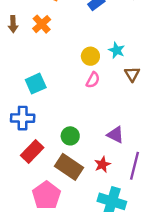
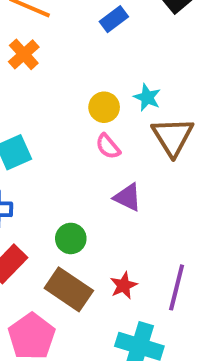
brown triangle: (132, 74) -> (173, 137), size x1.6
pink semicircle: (93, 80) -> (108, 146), turned 112
purple triangle: (115, 135) -> (128, 197), moved

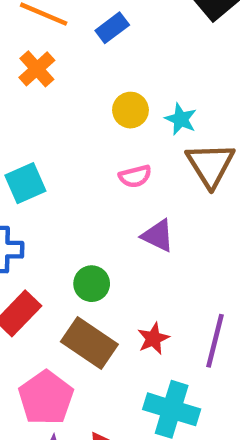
blue rectangle: (114, 19) -> (112, 28), moved
yellow circle: (104, 107) -> (130, 110), moved
pink semicircle: (108, 146) -> (135, 176), turned -64

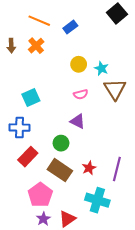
purple triangle: (158, 236) -> (78, 121), moved

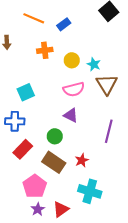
orange cross: (36, 46) -> (45, 50), moved, turned 35
pink semicircle: (81, 94) -> (74, 89), size x1.5
purple line: (117, 169) -> (109, 131), moved

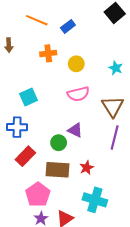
cyan star: (94, 64) -> (116, 68), moved
brown triangle: (107, 84) -> (113, 106), moved
purple triangle: (71, 115) -> (75, 130), moved
brown rectangle: (54, 162) -> (58, 170), turned -30

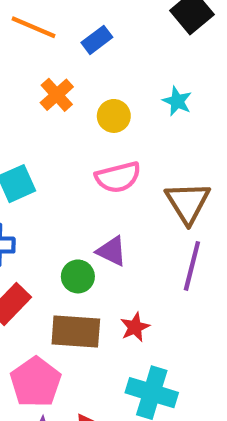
orange cross: (48, 53) -> (57, 95), turned -35
cyan star: (116, 68) -> (177, 101), moved

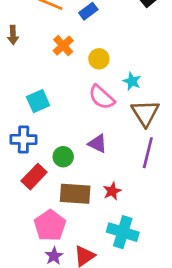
cyan star: (177, 101) -> (132, 81), moved
pink semicircle: (118, 177) -> (102, 97), turned 56
green circle: (78, 276) -> (63, 157), moved

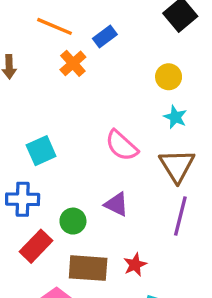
orange cross: (63, 46) -> (73, 63), moved
yellow circle: (99, 59) -> (169, 77), moved
cyan star: (132, 81) -> (175, 117), moved

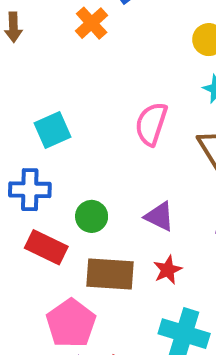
pink semicircle: (122, 146) -> (151, 124), turned 66
purple triangle: (117, 204) -> (159, 216), moved
red rectangle: (36, 246) -> (46, 247), turned 72

